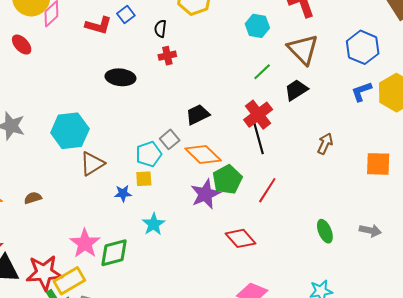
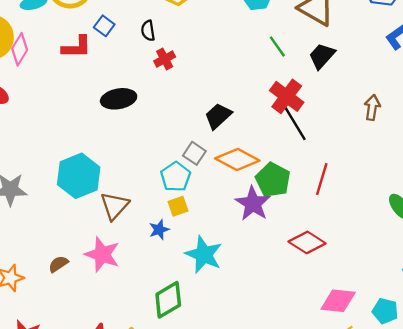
green line: (262, 72) -> (277, 47), turned -66
cyan star: (154, 224) -> (204, 255), size x1.4
pink star: (85, 243) -> (102, 254), moved

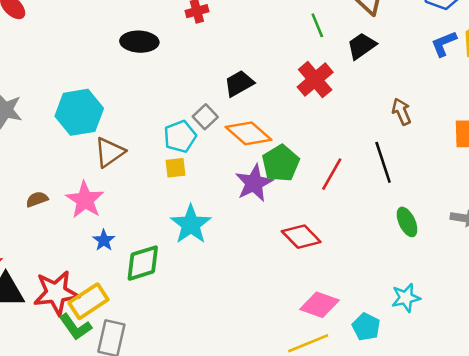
brown arrow: (372, 107) -> (402, 112), turned -45
black line: (295, 123) -> (383, 162), moved
blue star: (159, 230) -> (104, 240), moved, turned -30

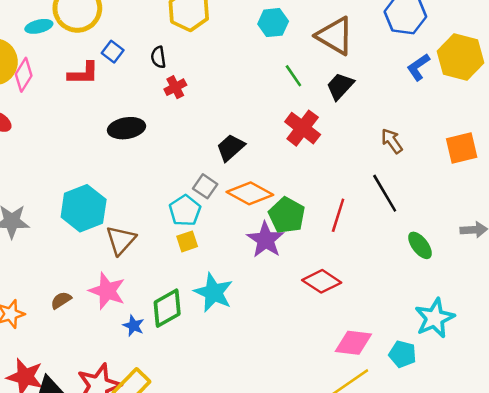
green diamond: (143, 263) -> (167, 308), moved
cyan star: (406, 298) -> (435, 318), size x1.4

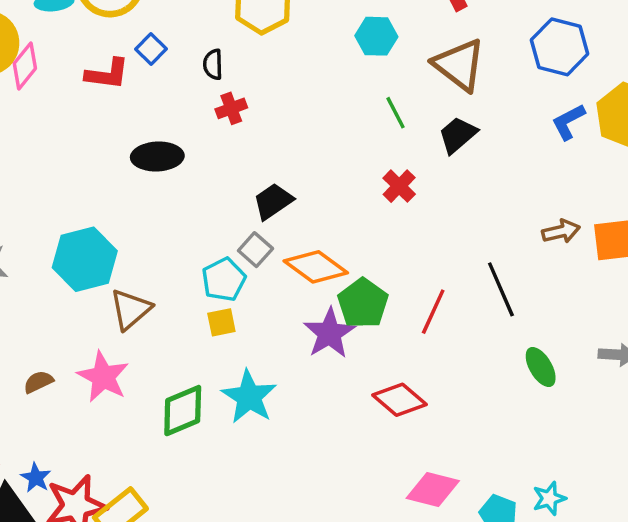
red cross: (303, 128) -> (399, 186), size x0.7
brown arrow: (392, 141) -> (561, 231), moved, turned 105
black trapezoid: (231, 148) -> (273, 201), moved
cyan star: (435, 318) -> (549, 498), moved, size x0.6
blue star: (134, 326) -> (36, 478), moved

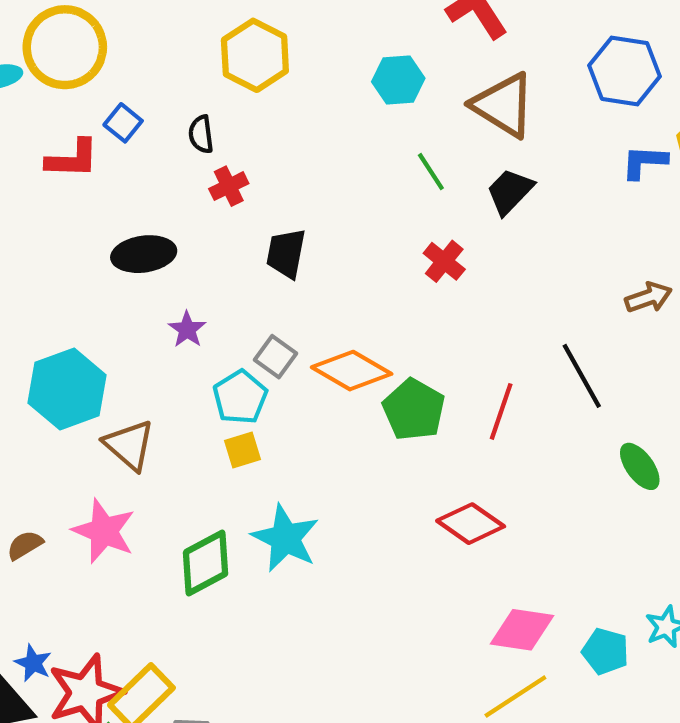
blue L-shape: (568, 122) -> (644, 162), turned 36
black trapezoid: (273, 201) -> (286, 253), moved, turned -39
brown triangle: (131, 309) -> (129, 445), turned -33
purple star: (329, 333) -> (187, 329), moved, size x0.6

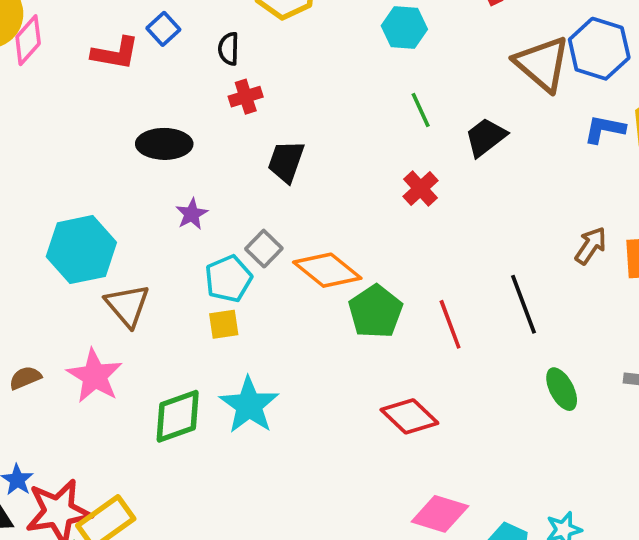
brown triangle: (503, 105) -> (542, 64), moved
brown arrow: (648, 297) -> (591, 246), turned -45
red line: (501, 411) -> (450, 324), turned -48

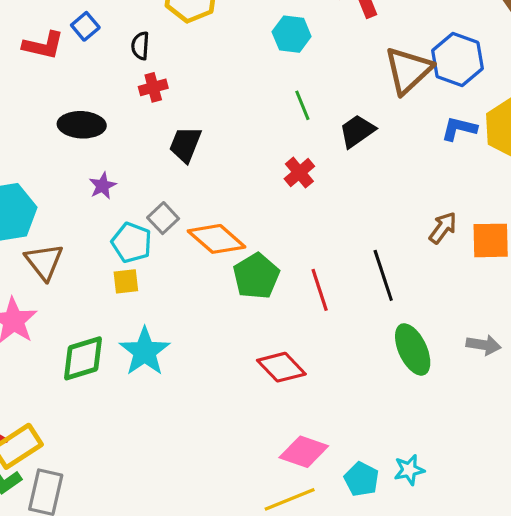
brown triangle: (542, 64) -> (408, 70), turned 34
cyan pentagon: (228, 279) -> (132, 243), turned -30
green ellipse: (562, 389) -> (413, 349), size x1.4

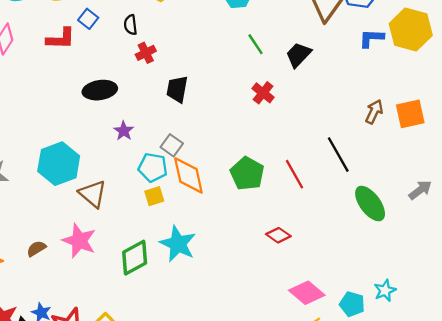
orange diamond: (216, 239) -> (188, 175), moved, turned 48
gray arrow: (483, 345) -> (420, 190), turned -35
red diamond: (281, 367) -> (278, 235), size x0.7
pink diamond: (304, 452) -> (307, 293), turned 32

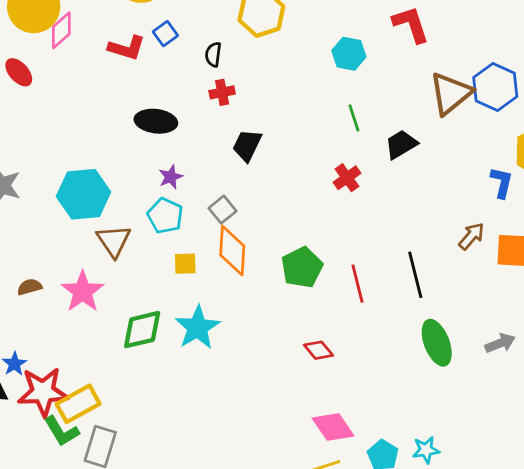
blue L-shape: (371, 38) -> (502, 182), moved, turned 85
cyan pentagon: (153, 167) -> (165, 216), moved

